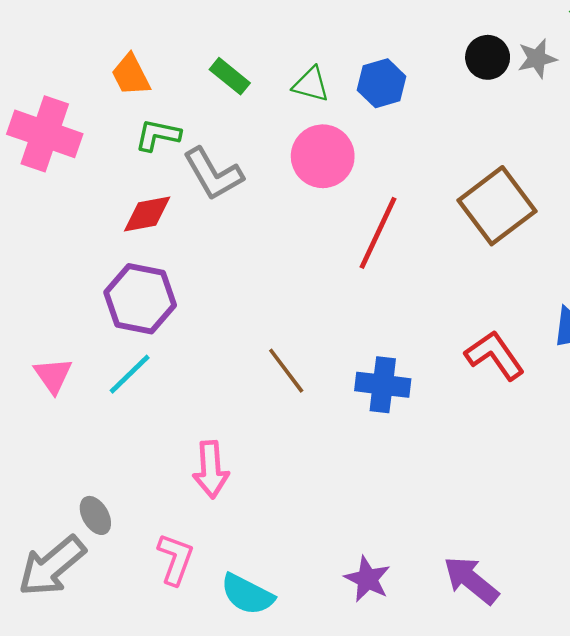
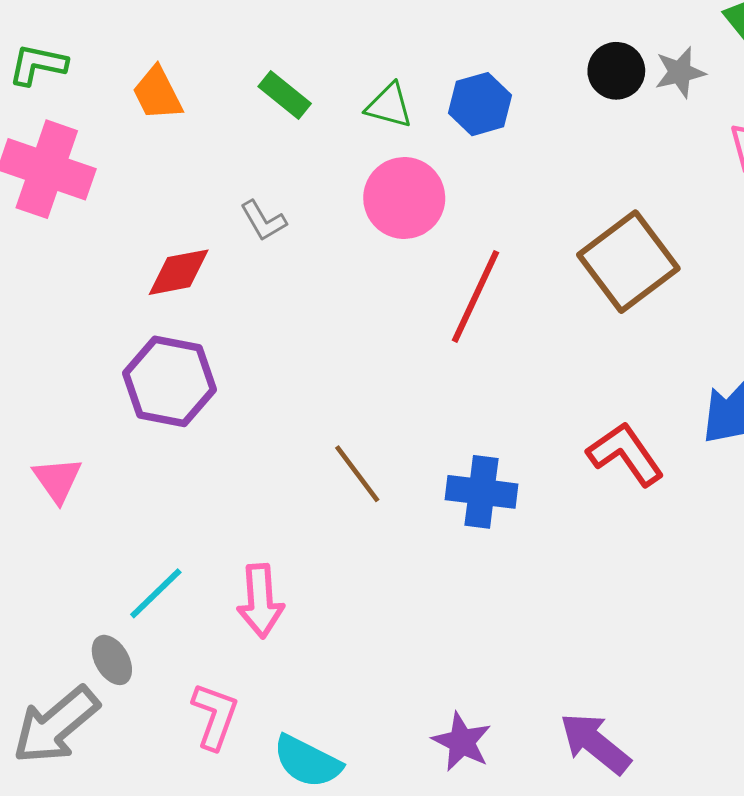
green L-shape: (158, 135) -> (38, 65), moved
gray L-shape: (213, 174) -> (263, 221), size x0.6
cyan line: (130, 374) -> (156, 593), moved

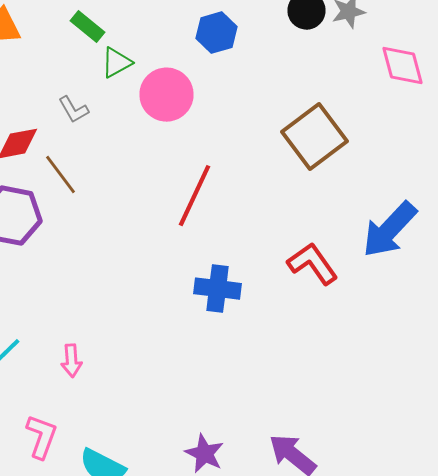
green triangle: (389, 106) -> (116, 63), moved, turned -44
red line: (475, 296) -> (194, 196), moved
brown line: (357, 474) -> (60, 175), moved
pink arrow: (260, 601) -> (72, 361), size x0.7

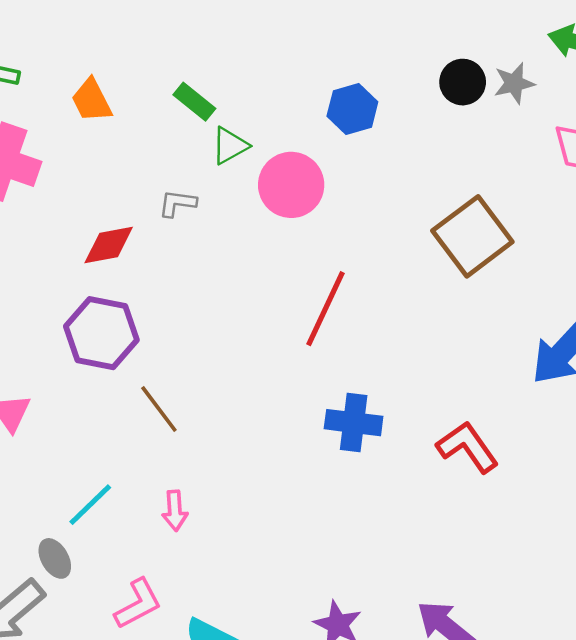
gray L-shape: (74, 110) -> (177, 203), turned 128
brown line: (60, 175) -> (159, 409), moved
red L-shape: (312, 264) -> (468, 447), moved
pink L-shape: (42, 437) -> (138, 604), turned 42

